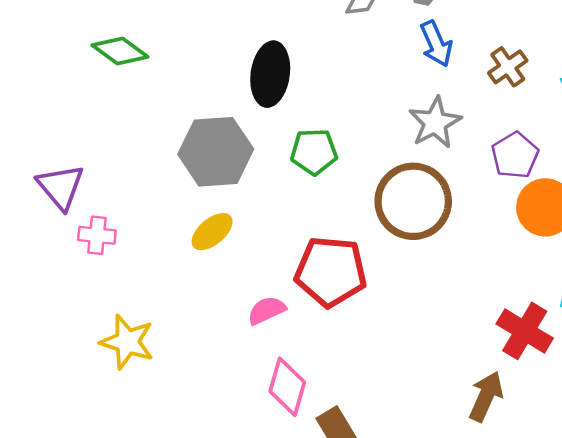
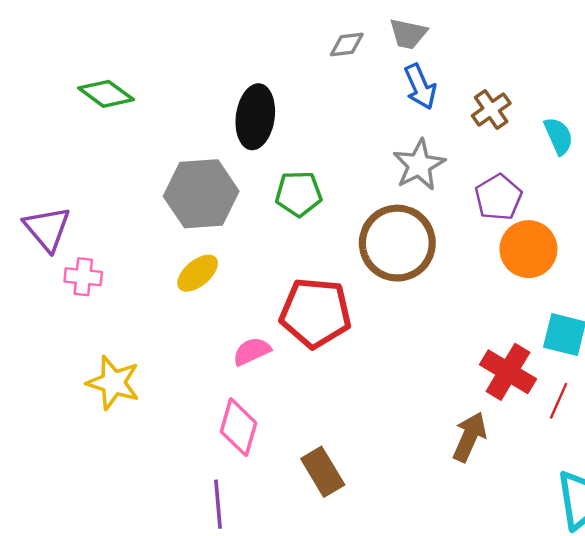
pink diamond: (287, 387) -> (238, 427), moved

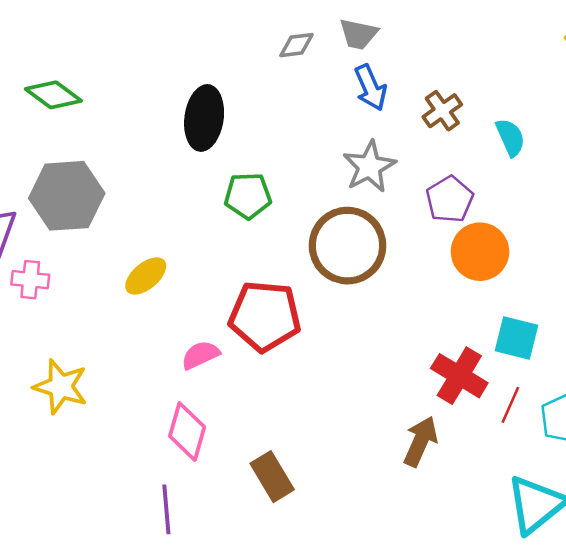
gray hexagon: (201, 194) -> (67, 196), moved

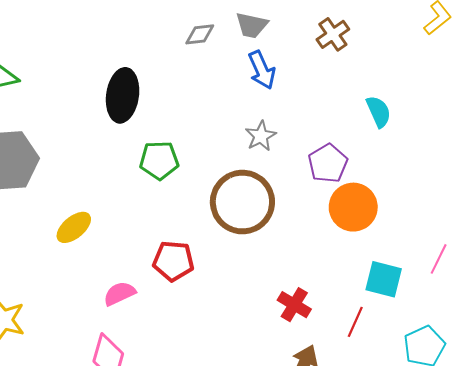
brown cross: (442, 111) -> (333, 34), moved
gray star: (369, 167) -> (261, 136), size x0.7
red pentagon: (265, 316) -> (173, 261), size x0.7
red cross: (459, 376) -> (294, 305), moved, size x0.7
red line: (510, 405) -> (355, 322), moved

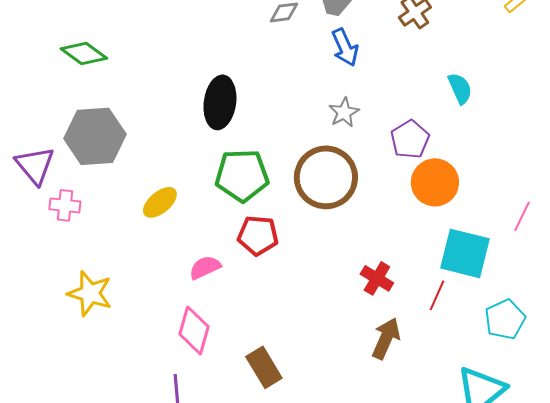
black ellipse: (123, 95) -> (220, 102), moved
green pentagon: (159, 160) -> (242, 175), moved, size x1.4
pink line: (439, 259) -> (522, 216), moved
cyan square: (384, 279) -> (465, 253), size x1.4

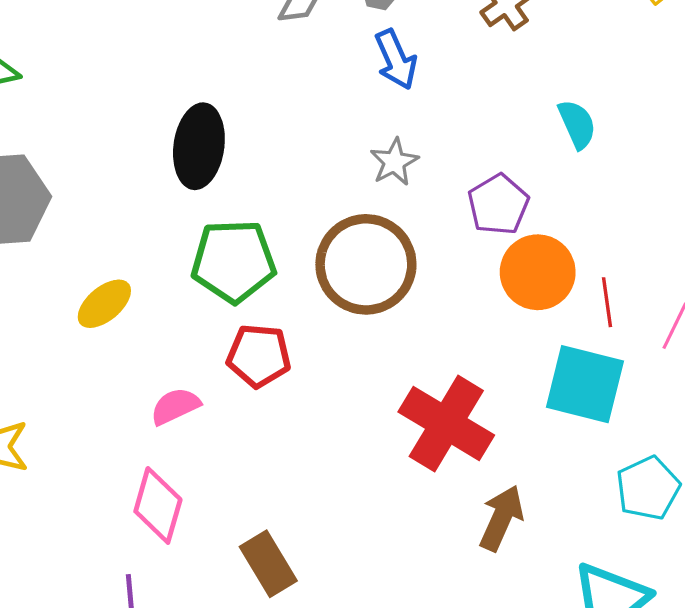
red cross: (377, 278) -> (446, 424), size x1.8
red line: (437, 295) -> (607, 302), moved, turned -32
brown arrow: (386, 338) -> (501, 518), moved

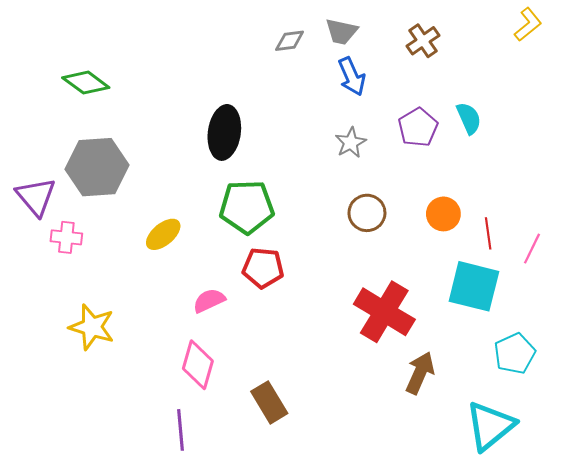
purple pentagon: (498, 205) -> (418, 127), moved
brown circle: (366, 264) -> (367, 213), moved, size x0.6
orange circle: (538, 272) -> (443, 214), size x0.7

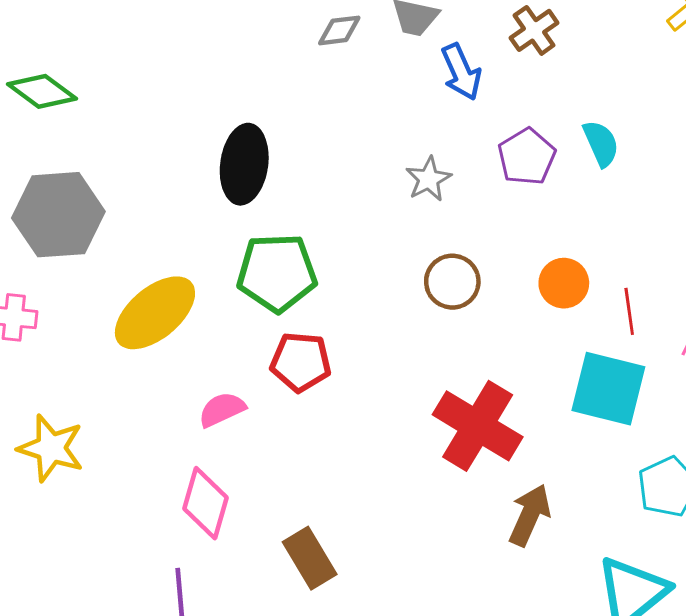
blue arrow: (352, 76) -> (461, 72), moved
yellow ellipse: (163, 234) -> (155, 313), size x1.6

